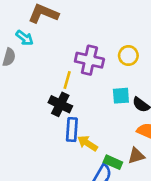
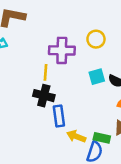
yellow arrow: (87, 143) -> (76, 136), moved

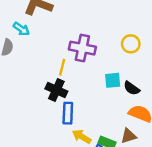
yellow circle: (96, 39) -> (131, 44), moved

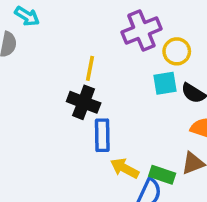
yellow circle: (131, 44) -> (177, 51), moved
purple cross: (82, 48) -> (141, 31), moved, turned -30

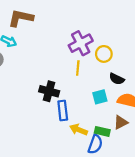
yellow line: (90, 68) -> (78, 68), moved
cyan square: (165, 83) -> (100, 97), moved

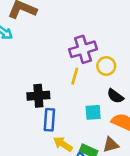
black cross: (49, 91) -> (38, 96), turned -30

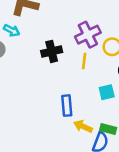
black cross: (38, 96) -> (52, 51), moved

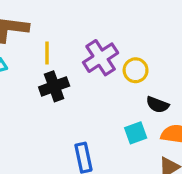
yellow line: (84, 61) -> (47, 53), moved

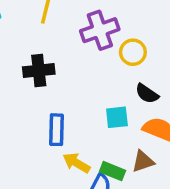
black cross: (54, 86) -> (39, 71), moved

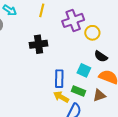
cyan square: (117, 117) -> (84, 70), turned 32
blue rectangle: (56, 130) -> (59, 79), moved
green rectangle: (112, 171) -> (78, 91), moved

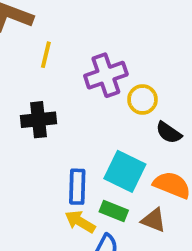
black semicircle: (101, 56) -> (169, 133), moved
cyan square: (84, 70) -> (125, 171), size x1.5
brown triangle: (99, 95) -> (154, 220), turned 40

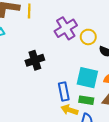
yellow line: (46, 55) -> (29, 11), moved

